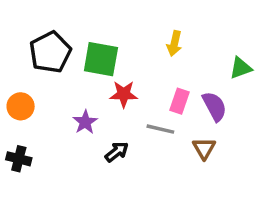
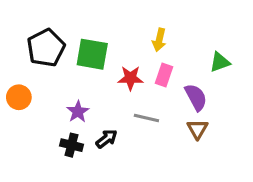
red star: (124, 94) -> (130, 78), moved
pink rectangle: (180, 101) -> (164, 75), moved
brown triangle: (204, 148) -> (197, 129), moved
black cross: (19, 159) -> (71, 145), moved

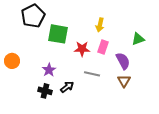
black pentagon: (46, 48) -> (33, 16), moved

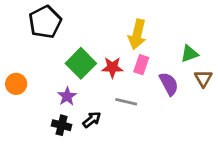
yellow arrow: (100, 25) -> (137, 34), size x1.5
green square: (58, 34) -> (81, 63), moved, turned 35
brown triangle: (124, 81) -> (203, 78), moved

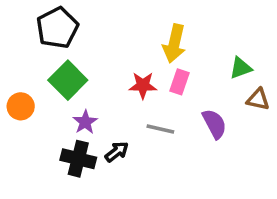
green square: (81, 63) -> (68, 80), moved
brown triangle: (203, 78) -> (258, 99), turned -48
purple semicircle: (169, 84) -> (214, 124), moved
black cross: (62, 125) -> (78, 159), size x1.4

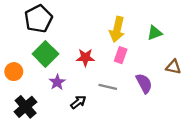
green triangle: (241, 68) -> (155, 33), moved
red star: (143, 85) -> (85, 58), moved
black cross: (78, 159) -> (26, 107), moved, turned 35

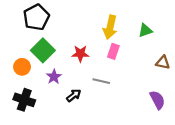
orange circle: (14, 72) -> (22, 67), moved
purple semicircle: (144, 83) -> (157, 100), moved
black cross: (26, 107) -> (24, 100), turned -30

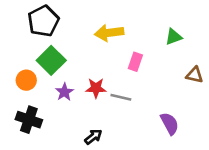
yellow arrow: (110, 27) -> (109, 33), moved, turned 70
red star: (80, 54) -> (96, 88), moved
black arrow: (74, 95) -> (93, 137), moved
purple semicircle: (157, 100) -> (170, 124), moved

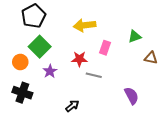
green triangle: (174, 37) -> (135, 36), moved
red star: (96, 88) -> (79, 59), moved

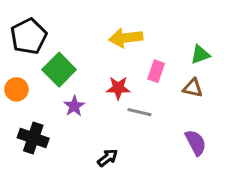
black pentagon: (34, 16) -> (29, 36), moved
brown triangle: (151, 58) -> (193, 88), moved
orange circle: (20, 62) -> (16, 89), moved

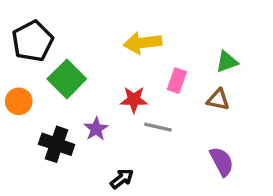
purple star: (74, 106) -> (96, 129), moved
black cross: (33, 138) -> (57, 144), moved

